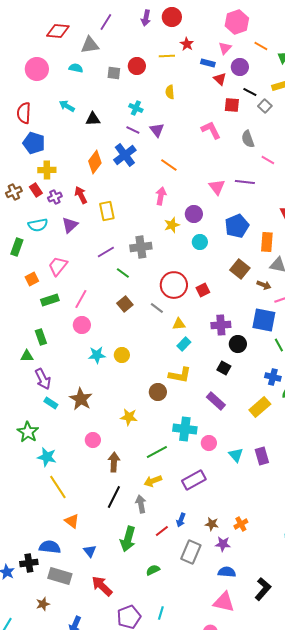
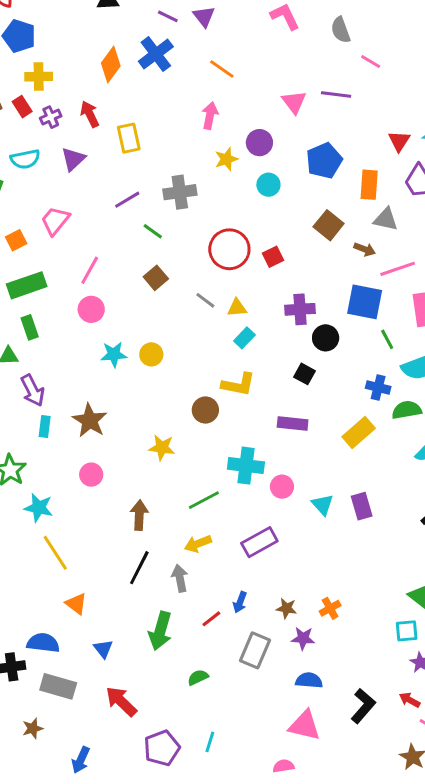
green rectangle: (50, 300) -> (27, 285), moved, size x1.4
gray line: (157, 308) -> (205, 300), moved
purple rectangle: (216, 401) -> (293, 424), turned -36
cyan rectangle: (51, 403) -> (45, 427), turned 64
pink circle: (93, 440) -> (91, 475), moved

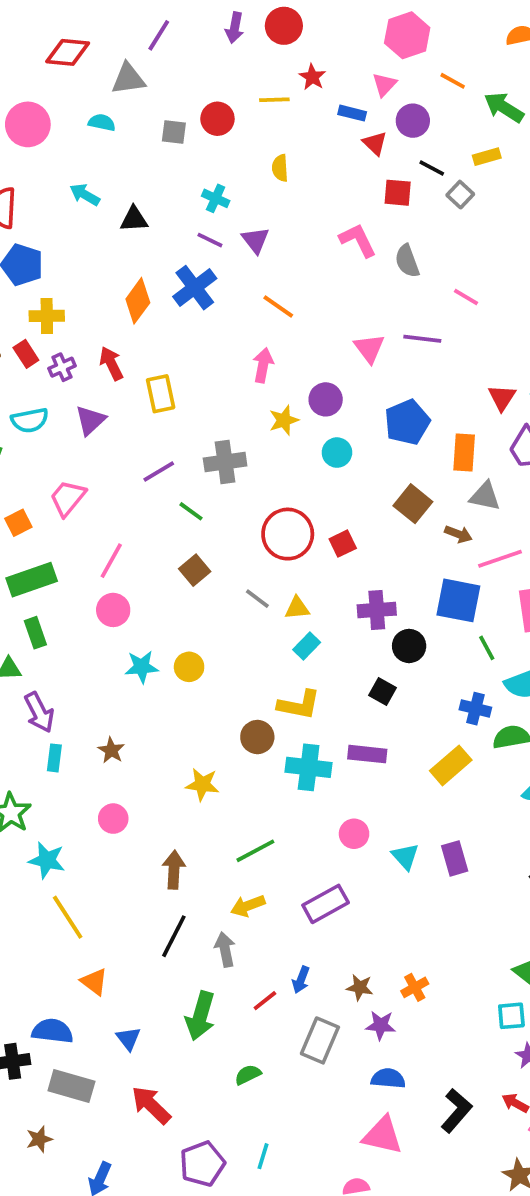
gray semicircle: (341, 30) -> (407, 261), moved
brown star: (90, 421) -> (111, 750), size x0.6
cyan cross: (246, 466) -> (309, 767), moved

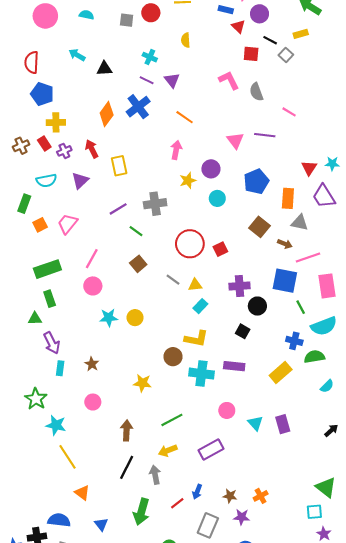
orange square: (18, 523) -> (40, 225), moved

